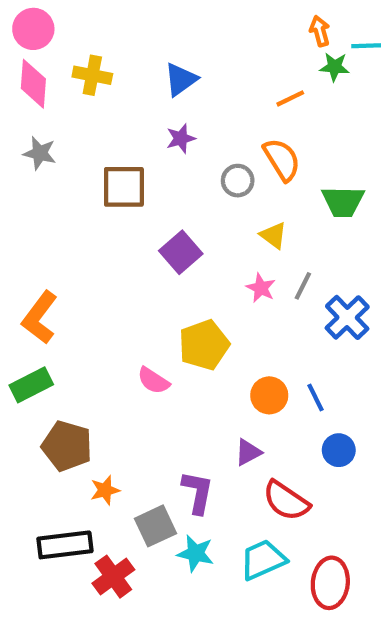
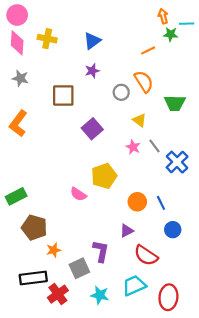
gray line: (303, 286) -> (154, 146), turned -64
orange L-shape: (40, 317) -> (18, 123), moved
cyan star: (196, 553) -> (100, 295), moved

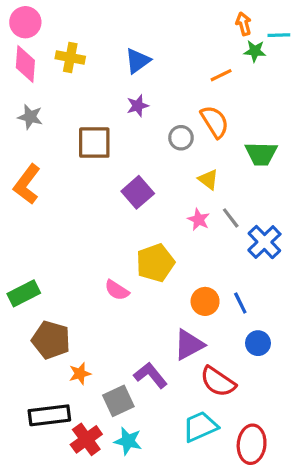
purple triangle: (127, 231) -> (189, 345), size x1.5
purple L-shape: (101, 251) -> (150, 375), turned -50
cyan star: (100, 295) -> (128, 441), moved

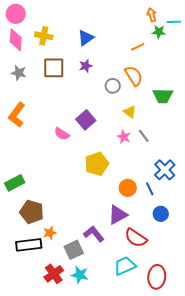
brown square: (94, 143) -> (54, 68), moved
blue cross: (264, 242) -> (165, 170), moved
pink semicircle: (117, 290) -> (62, 134), moved
black rectangle: (49, 415) -> (29, 245), moved

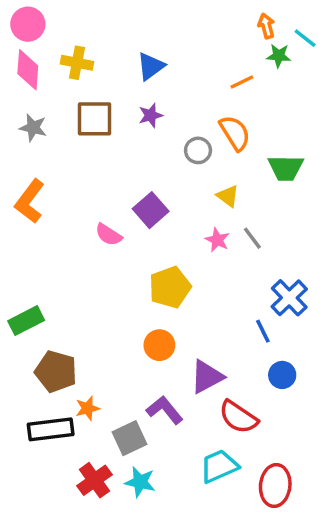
cyan line: (174, 22) -> (305, 38), turned 40
orange circle: (128, 188) -> (159, 345), moved

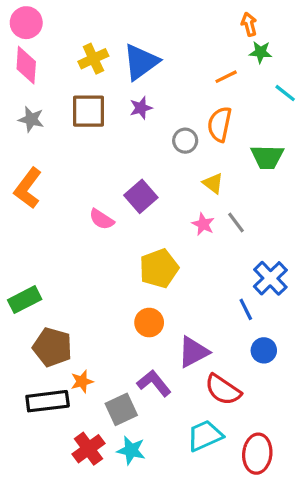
cyan line: (305, 38) -> (285, 93), moved
yellow cross: (77, 63) -> (93, 59), moved, turned -36
blue triangle: (151, 66) -> (141, 62), size x1.4
orange semicircle: (235, 133) -> (220, 124), turned -136

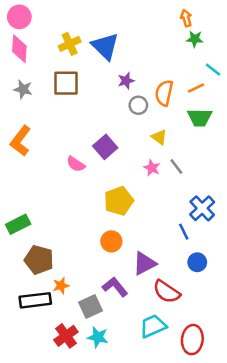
blue triangle: (141, 62) -> (105, 46), turned -40
orange line: (226, 77) -> (196, 88), moved
purple star: (141, 108) -> (126, 81), moved

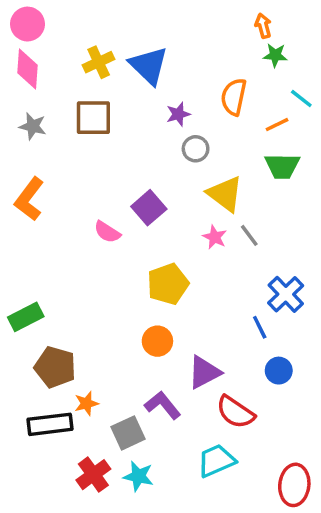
orange semicircle: (164, 93) -> (234, 97), moved
yellow triangle: (159, 137) -> (225, 194), size x1.6
red ellipse: (192, 340) -> (294, 485), moved

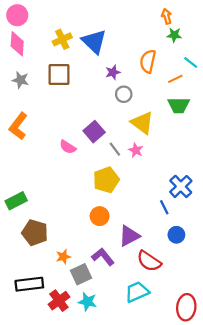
gray line: (249, 235) -> (115, 149), moved
orange star: (86, 403) -> (63, 257), moved
black rectangle: (50, 424) -> (29, 284), moved

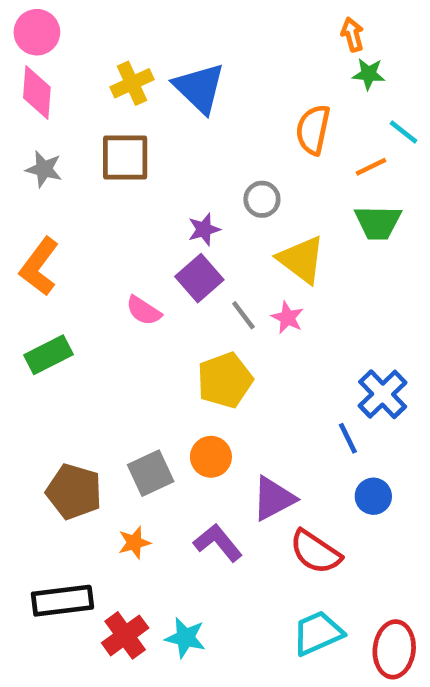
purple star: (113, 72) -> (204, 229), moved
green rectangle: (16, 201) -> (49, 355), moved
gray square: (81, 274) -> (151, 473), moved
cyan trapezoid: (137, 292) -> (318, 633), moved

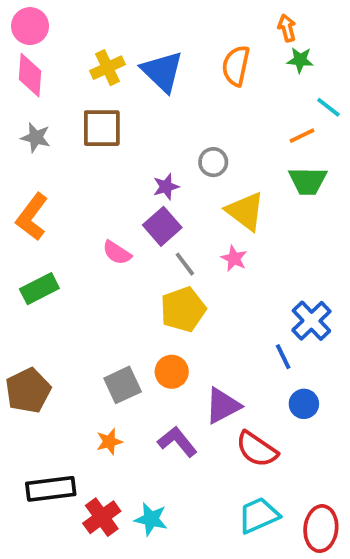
orange semicircle: (313, 130) -> (236, 66), moved
gray line: (243, 315) -> (185, 264), moved
brown pentagon: (74, 492) -> (28, 391), moved, turned 30

